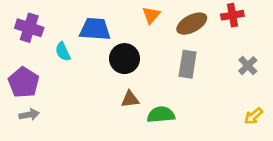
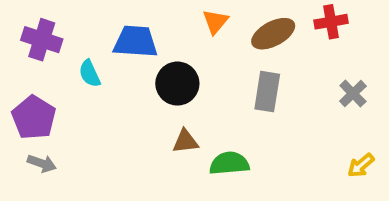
gray arrow: (29, 115) -> (42, 163), turned 30

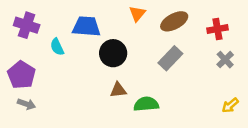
red cross: (331, 22) -> (217, 29), moved
gray rectangle: (267, 92) -> (170, 58), turned 35

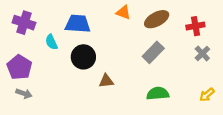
orange triangle: (137, 14) -> (123, 12), turned -49
black circle: (113, 53) -> (83, 57), moved
green semicircle: (146, 104) -> (158, 94), moved

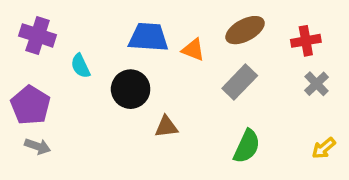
orange triangle: (123, 12) -> (193, 50), moved
blue trapezoid: (78, 24) -> (148, 37), moved
green semicircle: (158, 94) -> (247, 146), turned 120

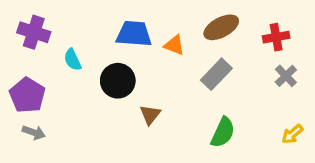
brown triangle: (166, 127) -> (150, 115), turned -45

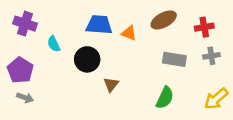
gray rectangle: (216, 74) -> (174, 59), moved, turned 55
gray cross: (286, 76) -> (211, 56), turned 35
yellow arrow: (292, 134) -> (216, 99), size x1.5

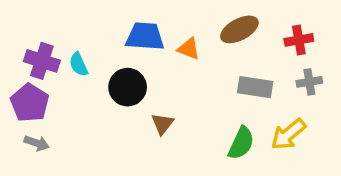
purple cross: (25, 24) -> (42, 61), moved
yellow arrow: (216, 99) -> (288, 134), moved

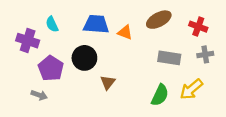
red cross: (299, 40) -> (198, 27), turned 30
cyan semicircle: (79, 64) -> (52, 24), moved
purple pentagon: (30, 103) -> (51, 68), moved
gray arrow: (37, 143) -> (39, 95), moved

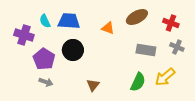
blue trapezoid: (96, 24) -> (69, 21), moved
gray cross: (205, 54) -> (177, 47), turned 32
brown triangle: (108, 82) -> (93, 85), moved
gray arrow: (39, 95) -> (46, 82), moved

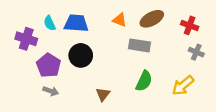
orange triangle: (108, 28) -> (120, 20), moved
gray rectangle: (146, 50) -> (140, 45), moved
green semicircle: (138, 82) -> (144, 81), moved

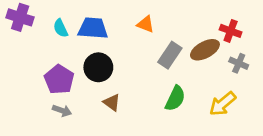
brown ellipse: (152, 19) -> (205, 50), moved
purple cross: (26, 39) -> (20, 17), moved
gray rectangle: (140, 45) -> (170, 55), turned -65
brown triangle: (103, 94) -> (112, 102), moved, turned -32

